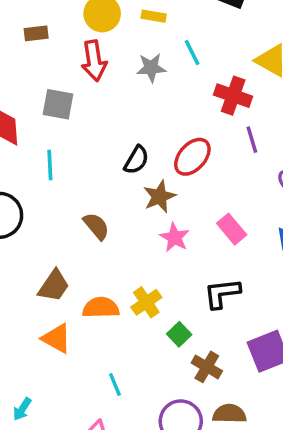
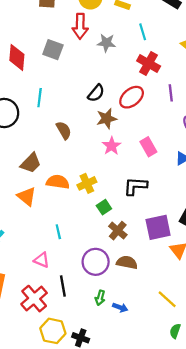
gray star: (151, 68) -> (106, 43), moved
red cross: (233, 96) -> (149, 63), moved
cyan line: (50, 165) -> (40, 98), moved

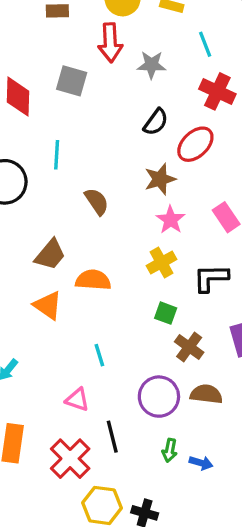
black semicircle: (96, 93) -> (156, 122), moved
yellow cross: (87, 183) -> (161, 262), moved
green square: (104, 207) -> (166, 313), turned -32

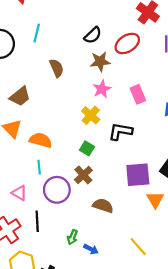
black semicircle: (156, 122) -> (93, 35), moved
yellow cross: (161, 262) -> (91, 115), turned -30
orange semicircle: (93, 280) -> (41, 140), moved
brown cross: (189, 347) -> (83, 175), moved
purple circle: (159, 397) -> (57, 190), moved

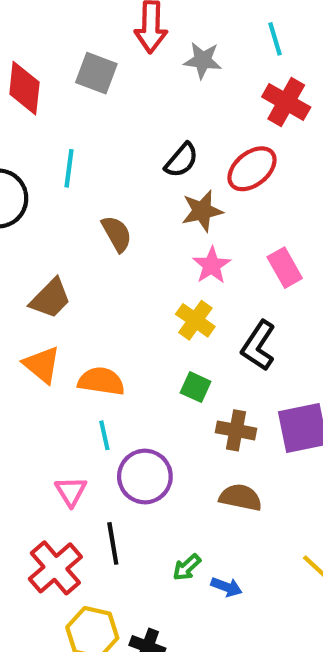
black L-shape: (120, 131) -> (258, 346), turned -60
brown cross: (83, 175) -> (236, 430), moved, turned -30
pink triangle: (19, 193) -> (71, 491), turned 35
green arrow: (72, 237) -> (187, 567), turned 32

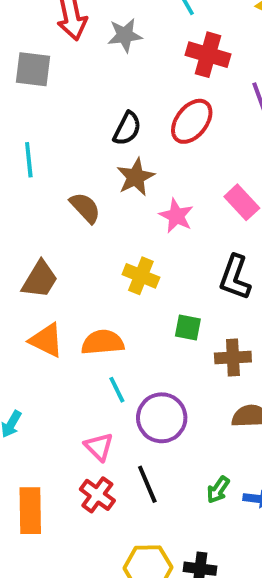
brown star: (202, 211) -> (136, 177), moved
yellow cross: (195, 320) -> (141, 276), moved
red cross: (55, 568) -> (97, 495), moved, size x0.7

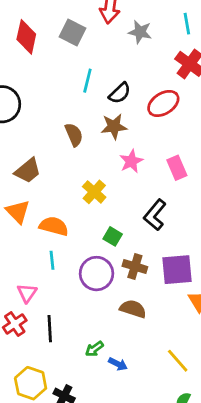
cyan line: (29, 160) -> (87, 81), moved
purple circle: (162, 418) -> (96, 274), moved

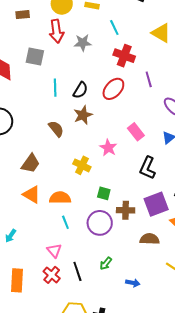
pink star: (131, 161) -> (108, 148), moved
black L-shape: (155, 215) -> (147, 168), moved
brown semicircle: (133, 309) -> (150, 239), moved
green arrow: (94, 349) -> (106, 264), moved

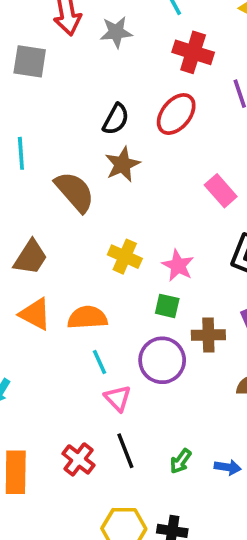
cyan line: (55, 88) -> (21, 153), moved
brown semicircle: (56, 129) -> (75, 192), size x1.4
pink star: (108, 148) -> (178, 265), moved
pink triangle: (54, 251) -> (118, 398), moved
green arrow: (106, 264) -> (181, 461), moved

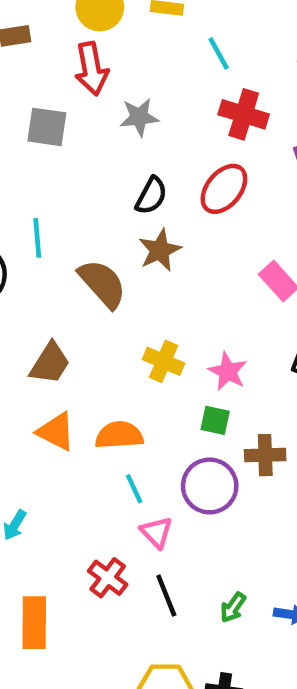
gray star: (116, 32) -> (139, 117), moved
red cross: (79, 459) -> (108, 578), moved

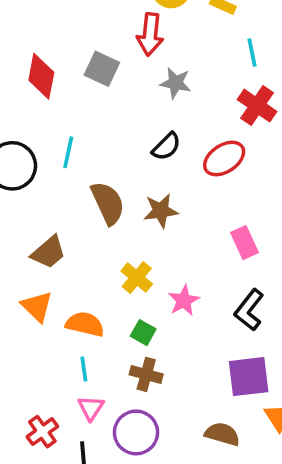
brown star: (160, 250) -> (161, 211), moved
green square: (215, 420) -> (143, 333), moved
brown cross: (265, 455) -> (146, 374), moved
purple circle: (210, 486) -> (136, 432), moved

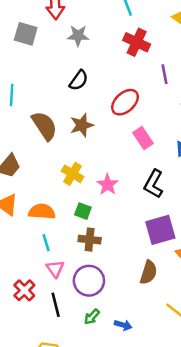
red ellipse: (224, 159) -> (125, 102), moved
brown semicircle: (222, 434) -> (149, 272), turned 100

